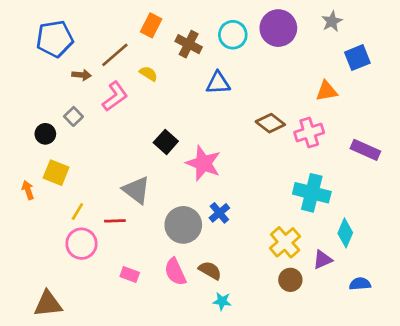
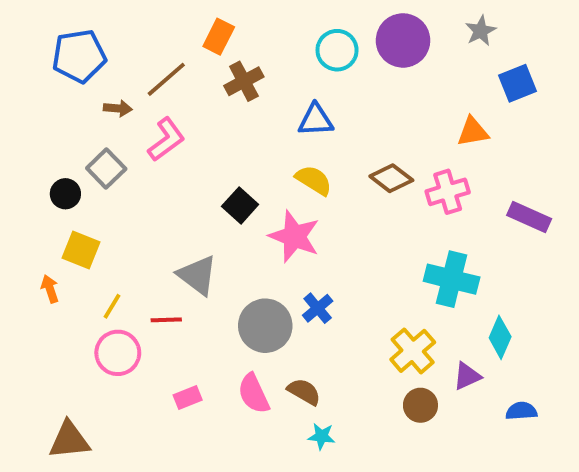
brown cross: (189, 44) -> (244, 81), moved, turned 35
yellow semicircle: (148, 74) -> (314, 180), moved, size x1.4
gray square: (73, 116) -> (106, 169), size x1.4
orange arrow: (28, 190) -> (50, 289), moved
pink rectangle: (130, 274) -> (188, 397), turned -42

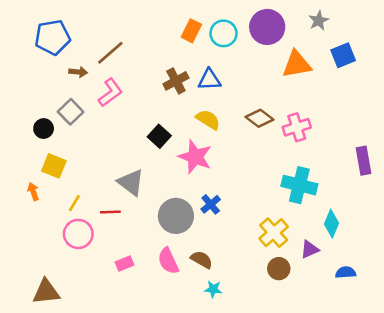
orange rectangle: (219, 37) -> (191, 31), moved
brown cross: (244, 81) -> (176, 81), moved
orange triangle: (473, 132) -> (297, 64), moved, size x1.4
purple rectangle: (529, 217) -> (364, 161), moved, turned 56

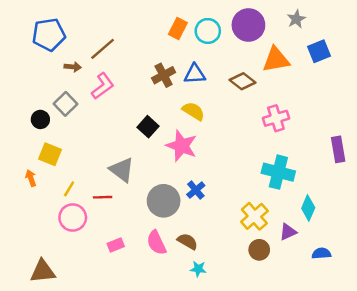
brown diamond: (259, 118) -> (242, 81), moved

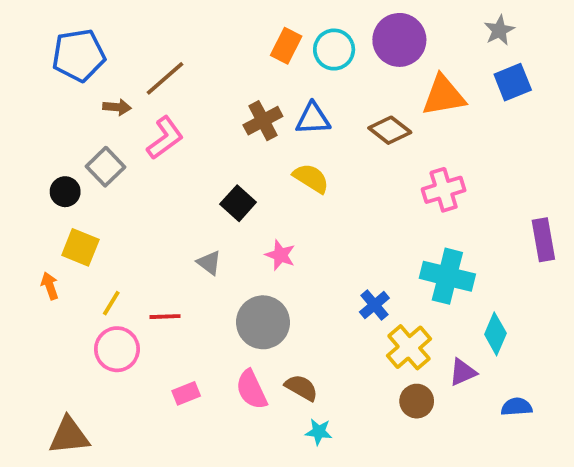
gray star: (296, 19) -> (499, 30), moved
pink star: (181, 146) -> (280, 255), moved, size x0.6
gray triangle: (122, 170) -> (209, 263), moved, size x0.6
blue cross: (196, 190) -> (374, 305), moved

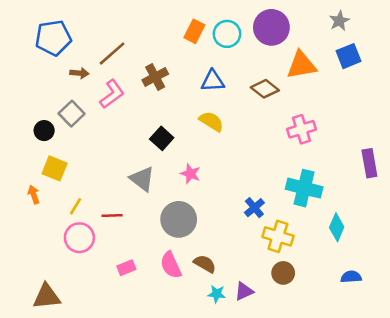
brown cross: (263, 121) -> (155, 77), moved
gray triangle: (209, 263) -> (142, 179), size x1.5
yellow cross: (409, 347) -> (278, 236), turned -32
purple triangle: (463, 372) -> (244, 291), moved

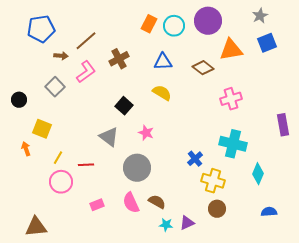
black circle: (44, 131) -> (19, 100), moved

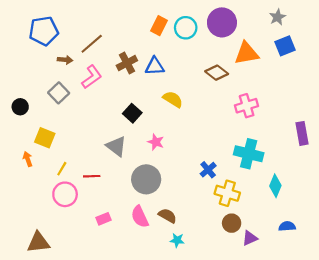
blue triangle: (163, 62) -> (155, 66), moved
purple triangle: (187, 223) -> (250, 238), moved

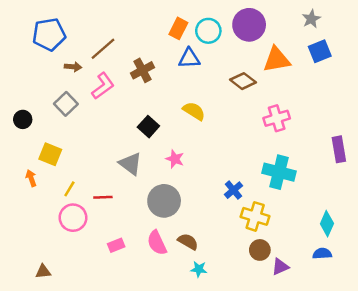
blue triangle: (155, 66) -> (189, 58), moved
cyan diamond: (275, 186) -> (327, 224), moved
brown triangle: (38, 242) -> (43, 272), size x0.6

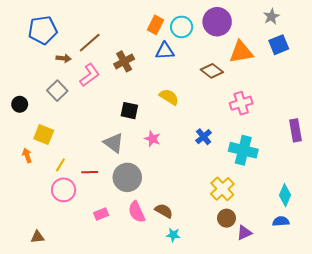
black square: (148, 127) -> (129, 111), turned -30
blue cross: (233, 190) -> (204, 137), moved
gray circle: (164, 201) -> (127, 177), moved
yellow cross: (255, 216) -> (222, 189), turned 30

